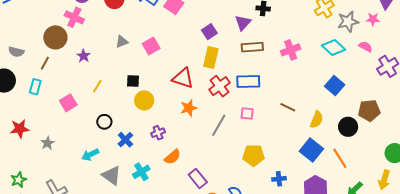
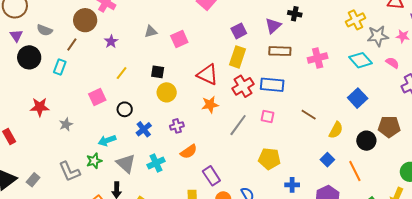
pink square: (68, 103) -> (97, 97), moved
blue square: (311, 150) -> (327, 160), size x0.6
green star: (19, 180) -> (94, 161), moved

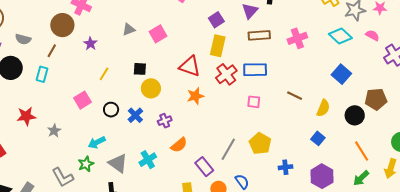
gray line: (238, 125) -> (228, 149), moved
blue cross: (144, 129) -> (135, 115), moved
yellow pentagon: (269, 159) -> (260, 144), turned 30
orange line: (355, 171) -> (362, 151), moved

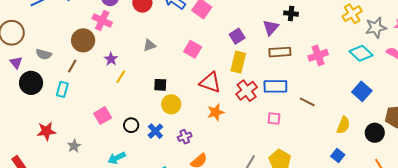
pink square: (158, 34) -> (193, 49), moved, turned -30
yellow line: (104, 74) -> (121, 77), moved
brown line: (295, 96) -> (307, 102), moved

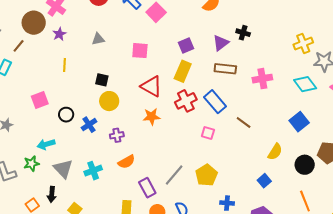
pink square: (193, 49) -> (140, 51), turned -36
purple star: (111, 59) -> (59, 34), moved
yellow line: (121, 77) -> (64, 65), turned -40
blue rectangle: (275, 86) -> (215, 102), turned 40

